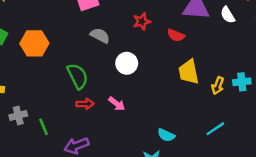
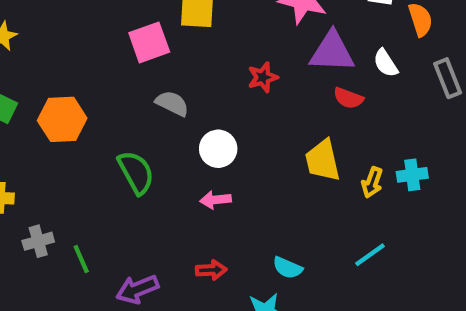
red star: (142, 22) -> (263, 77), moved
red semicircle: (176, 35) -> (348, 98), moved
red arrow: (85, 104) -> (211, 270), moved
pink arrow: (117, 104) -> (215, 200), moved, turned 138

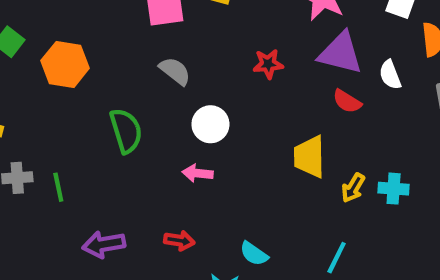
cyan line: (370, 255) -> (337, 258), turned -40
green line: (81, 259) -> (58, 187), moved

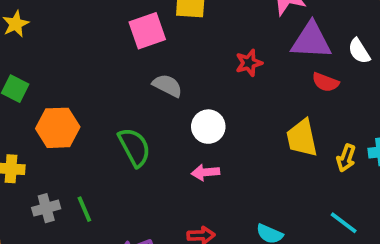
orange hexagon: (65, 64) -> (58, 128), moved
cyan line: (337, 258) -> (344, 223), turned -68

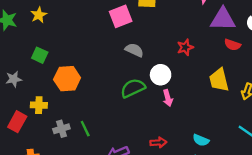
red star: (249, 63) -> (185, 47), moved
green semicircle: (134, 147) -> (133, 88), moved, turned -85
pink arrow: (205, 172) -> (168, 98), moved, turned -98

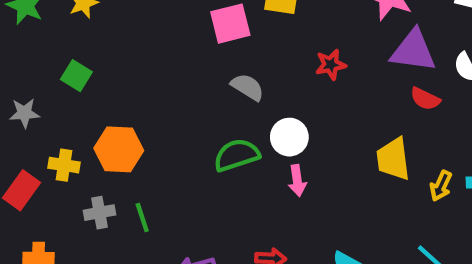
red star: (185, 47) -> (331, 65), moved
orange hexagon: (67, 79) -> (119, 149), moved

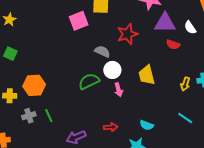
red star: (331, 65) -> (127, 34), size x1.5
gray semicircle: (248, 87) -> (102, 52), moved
yellow trapezoid: (393, 159) -> (147, 75), moved

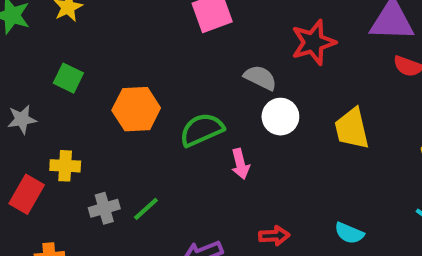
green semicircle: (89, 81) -> (202, 130), moved
orange hexagon: (34, 85) -> (136, 109), moved
pink arrow: (119, 90) -> (240, 164), moved
green line: (49, 116) -> (146, 209), turned 72

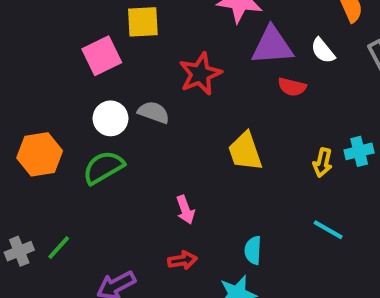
white circle: (280, 117) -> (111, 118), moved
pink arrow: (240, 164) -> (185, 210), moved
cyan semicircle: (349, 233) -> (253, 250), turned 76

